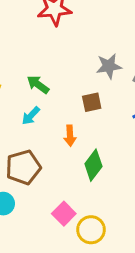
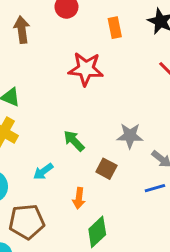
green arrow: (38, 85) -> (74, 141), moved
brown square: (92, 102) -> (106, 169), turned 30

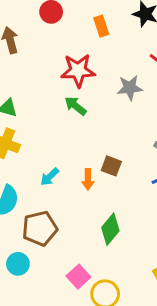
gray star: (130, 136) -> (130, 88), moved
green arrow: (74, 141) -> (75, 106), moved
orange arrow: (79, 198) -> (88, 179), moved

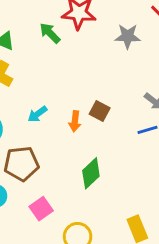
green arrow: (75, 106) -> (50, 33), moved
pink square: (78, 277) -> (41, 209), moved

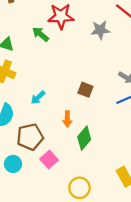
orange arrow: (75, 121) -> (67, 119), moved
pink square: (41, 209) -> (49, 160), moved

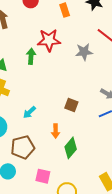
green arrow: (41, 34) -> (31, 56), turned 56
pink square: (49, 160) -> (43, 176), moved, turned -35

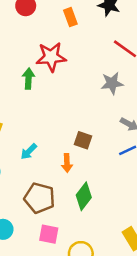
gray star: (84, 52) -> (112, 83), moved
orange arrow: (56, 131) -> (67, 163), moved
brown pentagon: (23, 147) -> (40, 198), moved, turned 30

